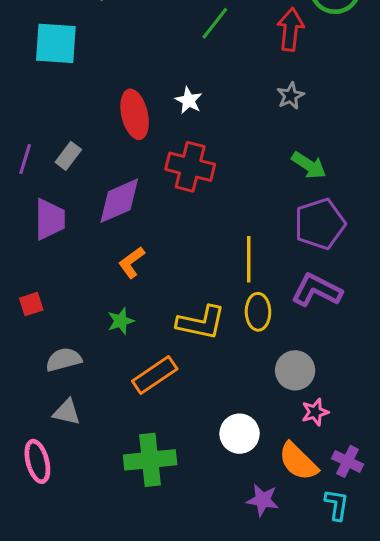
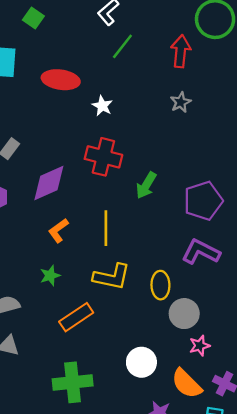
red ellipse: (135, 114) -> (61, 80), moved, turned -69
green arrow: (309, 165) -> (146, 185), moved, turned 88
yellow line: (249, 259) -> (106, 228), moved
yellow ellipse: (258, 312) -> (160, 285), moved

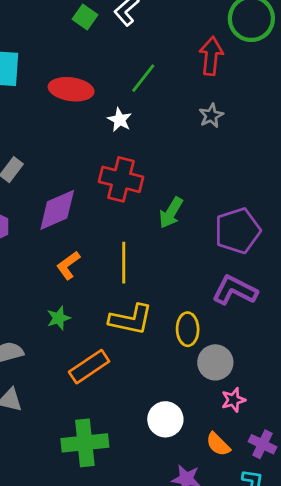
green square: (33, 18) -> (85, 17), moved
green line: (122, 46) -> (143, 78), moved
orange semicircle: (187, 384) -> (218, 444), size x0.7

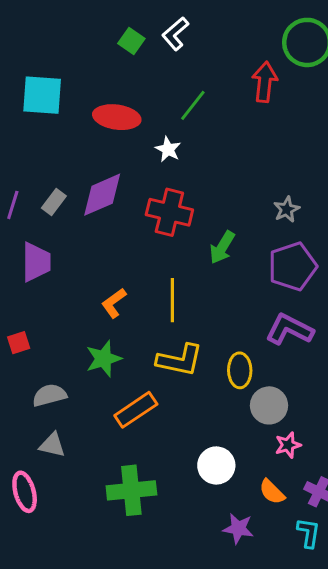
gray star: (211, 116) -> (287, 209), moved
purple diamond: (57, 210) -> (102, 195), moved
green star: (59, 318) -> (104, 359), size x1.4

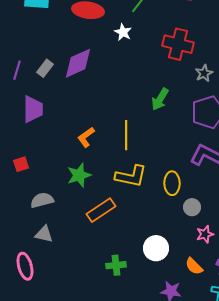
red cross: (169, 212) -> (178, 44), moved
gray circle: (269, 405) -> (192, 207), size x0.7
green cross: (131, 490) -> (116, 265), moved, size x0.6

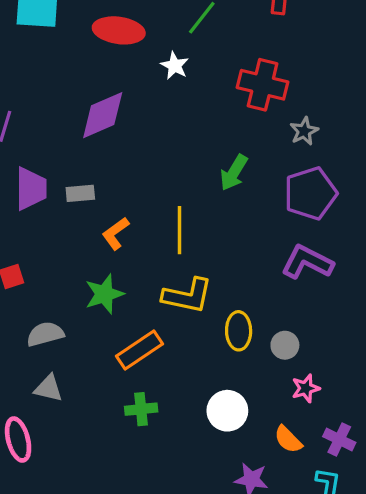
gray rectangle: (45, 68) -> (80, 193), moved, turned 48
yellow ellipse: (172, 183) -> (239, 331), moved
green cross: (116, 265) -> (141, 409), moved

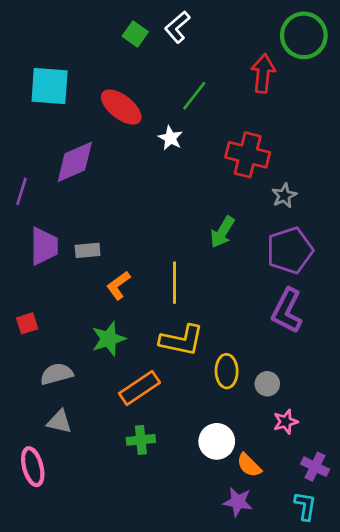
red ellipse: (119, 30) -> (121, 107), turned 30
purple diamond: (103, 115) -> (75, 162), moved
purple L-shape: (307, 262) -> (287, 311), turned -90
orange semicircle: (288, 439) -> (249, 465), moved

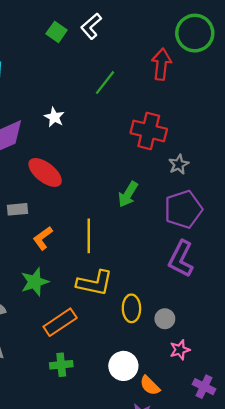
red ellipse: (121, 107) -> (45, 172), moved
white star: (170, 138) -> (54, 117), moved

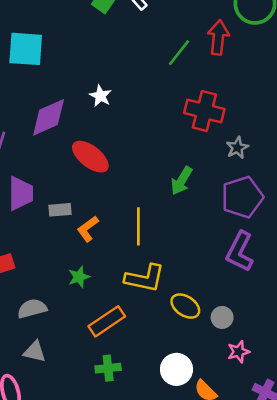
green line: (105, 83) -> (179, 53), moved
gray rectangle: (17, 209) -> (60, 210), moved
green star: (35, 282) -> (79, 277), size x0.7
yellow ellipse: (131, 308) -> (185, 306), turned -55

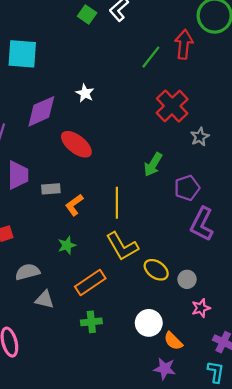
red cross: (204, 111) -> (172, 106), turned 32
purple pentagon: (242, 197) -> (187, 188), moved, size x0.7
yellow L-shape: (145, 278) -> (122, 246), turned 48
gray triangle: (35, 352) -> (45, 300), moved

